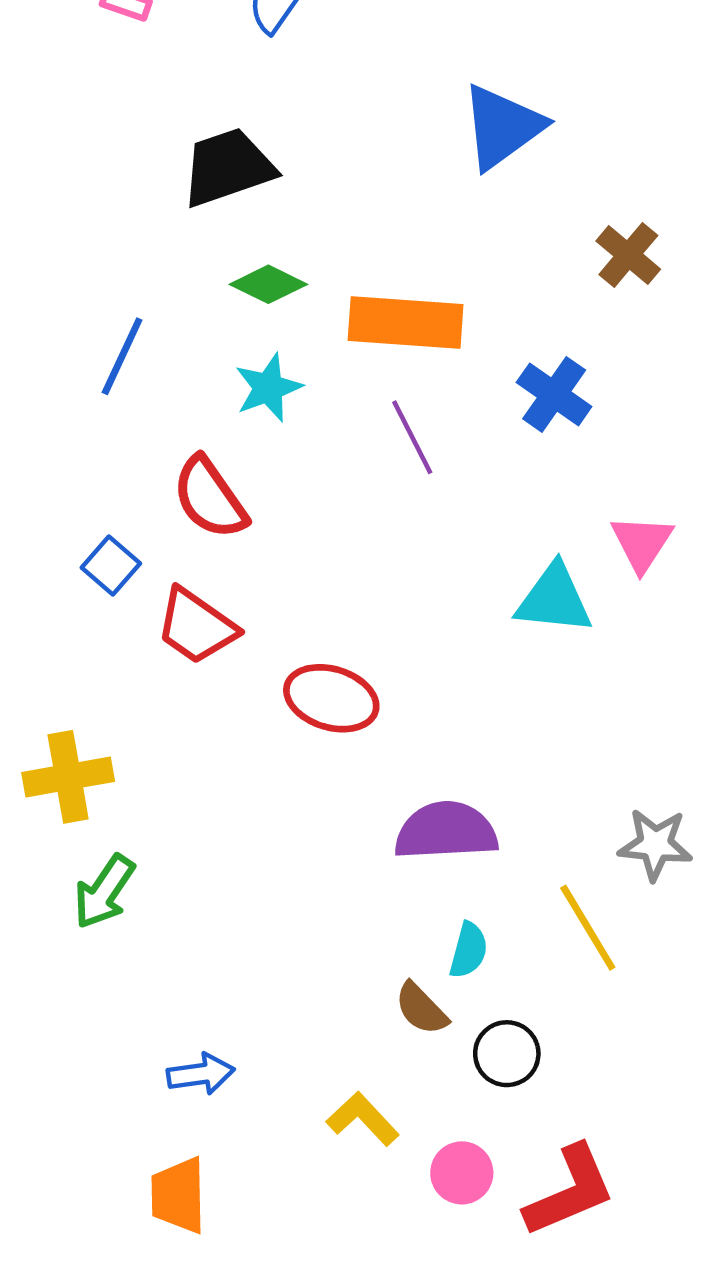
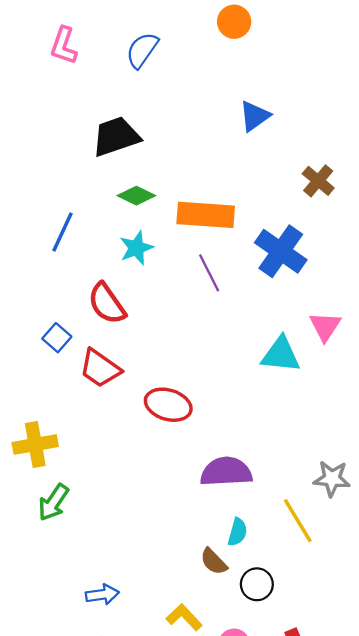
blue triangle: (502, 127) -> (255, 116), size x0.7
blue cross: (554, 394) -> (281, 251), size x1.4

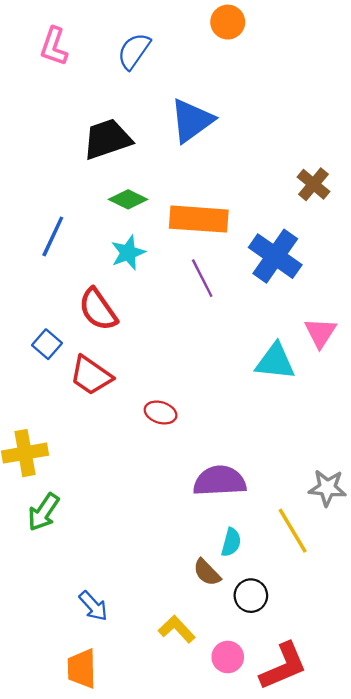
blue triangle: (255, 116) -> (192, 121), moved, size x1.4
red ellipse: (168, 405) -> (161, 413), size x0.7
blue arrow: (102, 595) -> (93, 606), turned 56

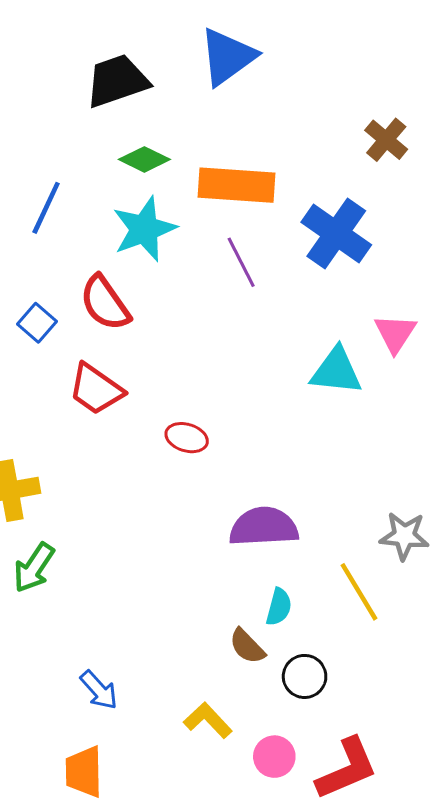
cyan star: (128, 253) -> (144, 229), size x1.4
blue square: (47, 344) -> (37, 323), moved

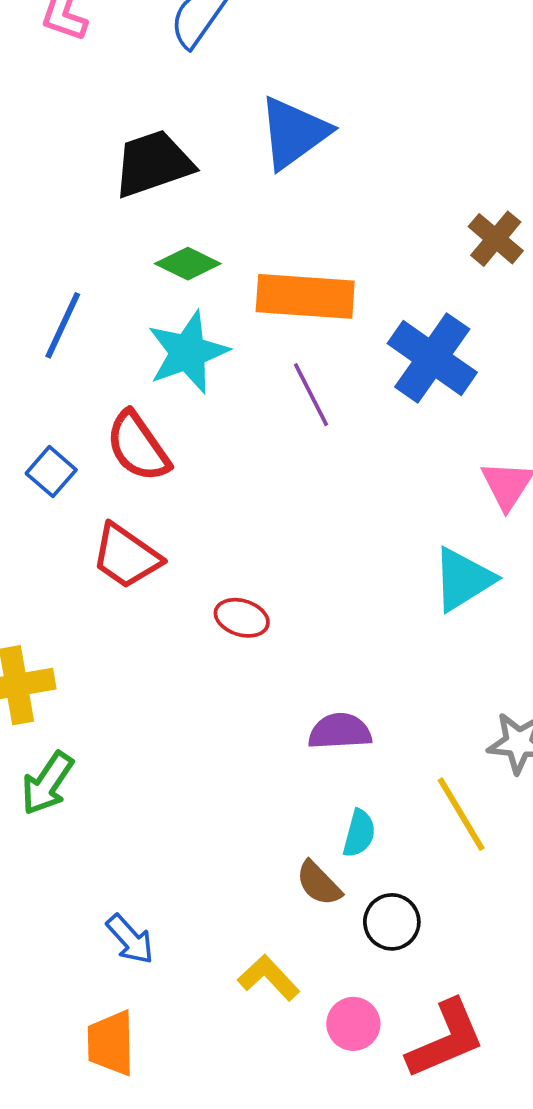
cyan triangle: (336, 371) -> (463, 579), moved, turned -38
purple semicircle: (264, 527) -> (340, 731), size x0.7

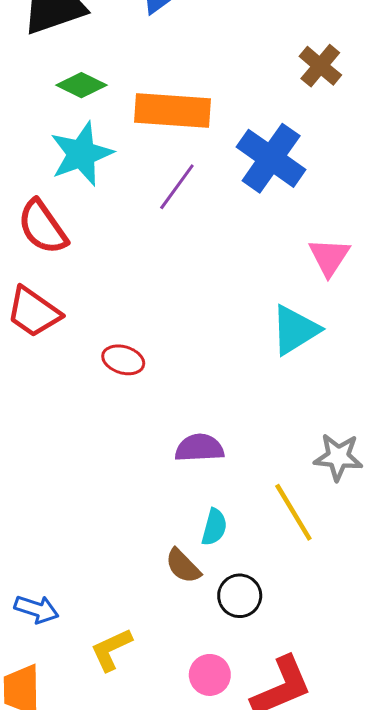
purple line: (311, 395) -> (177, 187), turned 63
blue arrow: (130, 939) -> (37, 609), turned -30
yellow L-shape: (269, 978) -> (111, 650), moved, turned -72

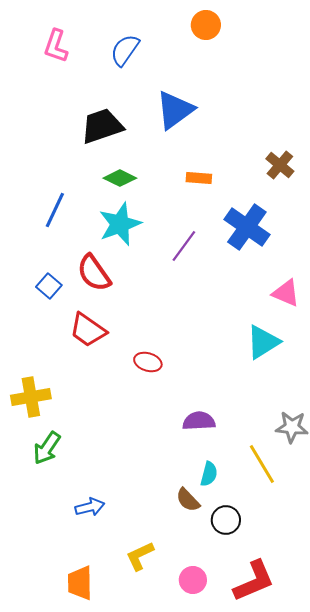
orange rectangle: (172, 111) -> (199, 178), moved, size x0.5
pink triangle: (329, 257) -> (286, 293), turned -40
blue arrow: (37, 609) -> (90, 507), moved, turned -32
pink circle: (210, 675) -> (193, 580), moved

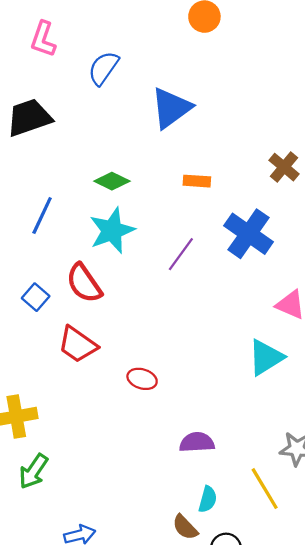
blue semicircle: (125, 50) -> (103, 68), moved
black trapezoid: (102, 126) -> (29, 118), moved

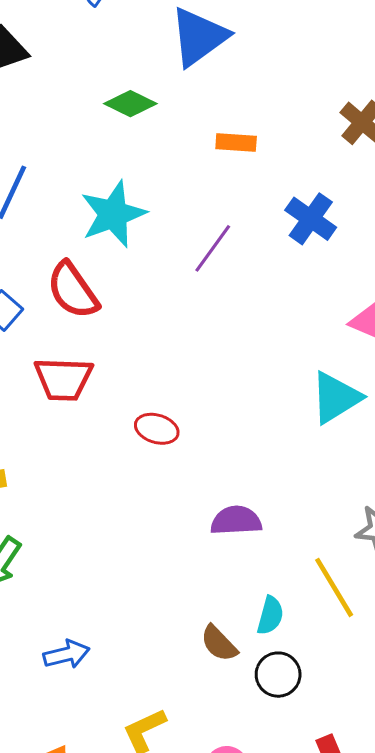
green diamond: (112, 181) -> (130, 104), moved
blue cross: (249, 234) -> (311, 219), size x0.7
red trapezoid: (78, 344) -> (63, 379), turned -33
cyan semicircle: (208, 499) -> (270, 615), moved

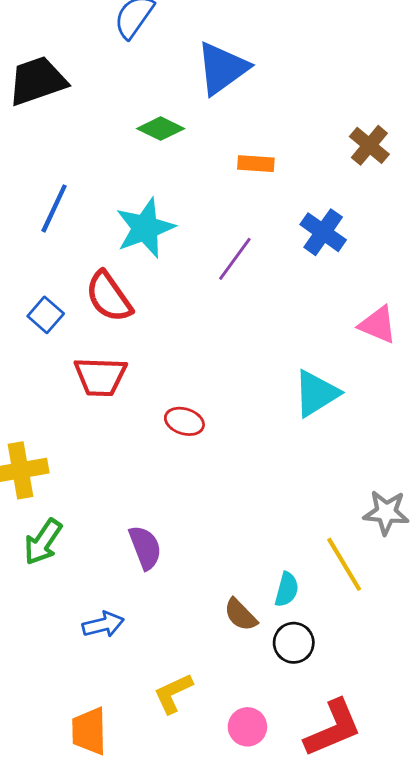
cyan triangle: (336, 398) -> (316, 393), moved
purple semicircle: (236, 521) -> (145, 547), moved, turned 72

